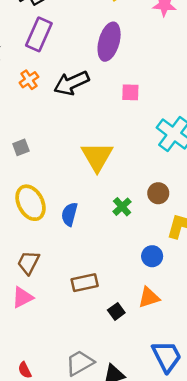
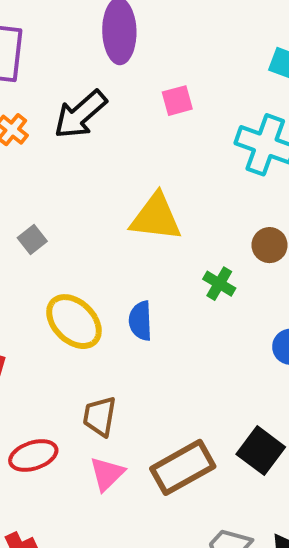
yellow triangle: (97, 157) -> (156, 217), turned -36
brown rectangle: (85, 283) -> (183, 467), moved, size x1.4
black square: (116, 311) -> (261, 451), size x1.6

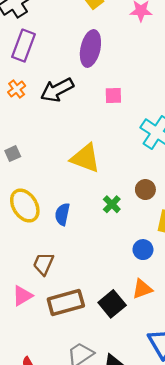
brown trapezoid: (100, 416) -> (43, 264), moved

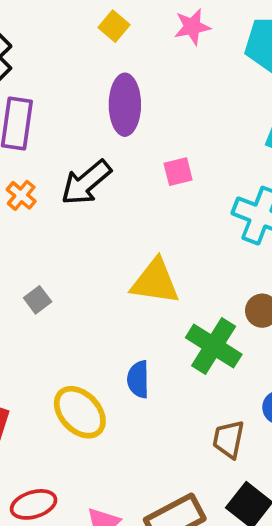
green cross: (112, 204) -> (214, 346), size x1.8
yellow ellipse: (25, 206) -> (80, 412), moved
brown trapezoid: (43, 264) -> (229, 439), moved

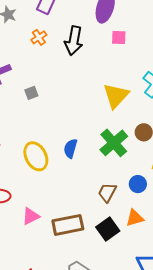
pink square: (178, 172) -> (119, 37), moved
black arrow: (86, 183) -> (74, 41), turned -56
yellow triangle: (155, 282) -> (116, 96), moved, turned 48

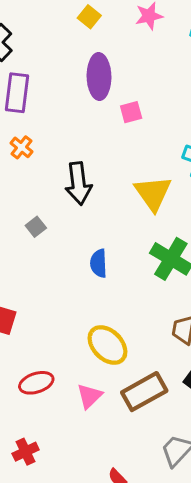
black arrow: (74, 41) -> (78, 183), moved
blue semicircle: (70, 148) -> (99, 263), moved
yellow ellipse: (36, 156) -> (107, 345), moved

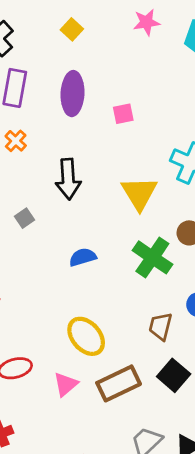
yellow square: (89, 17) -> (72, 29), moved
purple ellipse: (99, 77) -> (73, 94), moved
blue semicircle: (99, 263) -> (83, 257), turned 72

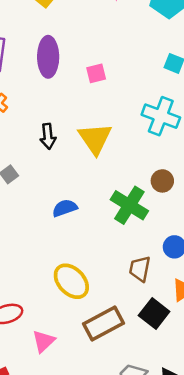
black arrow: (68, 179) -> (48, 136), size x0.7
yellow triangle: (139, 193) -> (95, 139), moved
pink triangle: (66, 384) -> (44, 341), moved

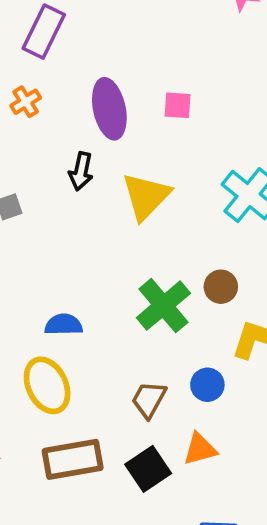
purple ellipse: (48, 57) -> (109, 109), moved, turned -30
blue semicircle: (65, 208) -> (64, 325), moved

